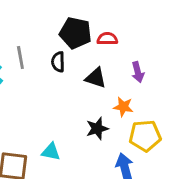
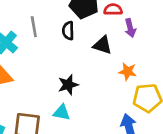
purple arrow: (138, 72) -> (130, 28), moved
black star: (97, 129) -> (68, 85), moved

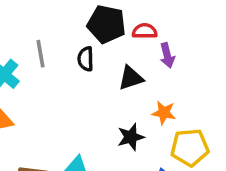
black triangle: (102, 45) -> (131, 78), turned -36
black star: (68, 85) -> (131, 137), moved

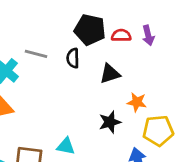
gray line: (40, 54) -> (36, 54), turned -65
purple arrow: (167, 55) -> (148, 35), moved

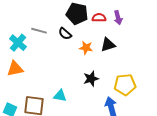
black semicircle: (73, 58) -> (65, 34), turned -48
black triangle: (110, 74) -> (108, 45), moved
orange star: (137, 102) -> (86, 48), moved

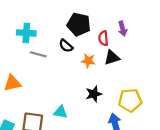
red semicircle: (99, 18) -> (103, 38), moved, turned -96
gray line: (39, 31) -> (38, 54), moved
cyan cross: (18, 43) -> (26, 33), moved, turned -36

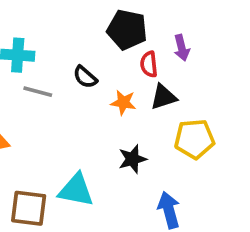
black pentagon: (79, 24) -> (127, 30), moved
yellow pentagon: (130, 100) -> (194, 139), moved
cyan triangle: (61, 112) -> (76, 190), size x1.5

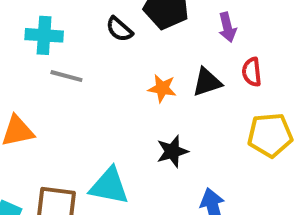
red semicircle: (149, 64) -> (252, 72), moved
black semicircle: (85, 77) -> (119, 29), moved
yellow pentagon: (194, 139) -> (270, 135), moved

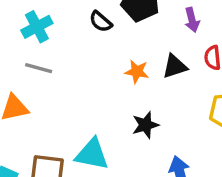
cyan cross: (44, 35) -> (37, 27), turned -32
gray line: (66, 76) -> (39, 68), moved

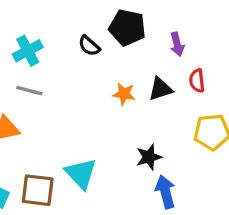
black star: (145, 125) -> (149, 157), moved
cyan triangle: (92, 154) -> (81, 174), turned 36

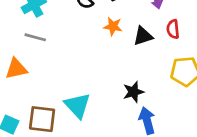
orange star: (124, 94) -> (113, 26), moved

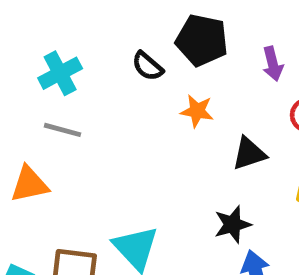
black triangle: (143, 36) -> (249, 154), moved

